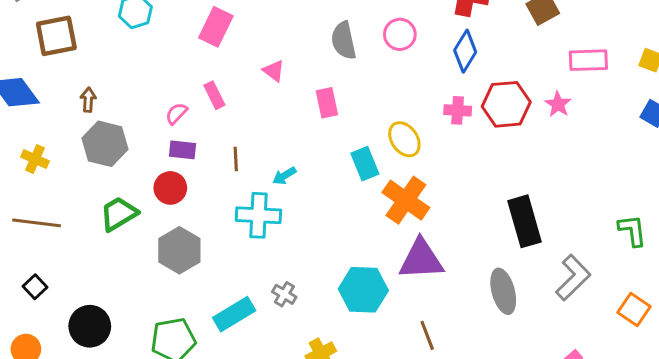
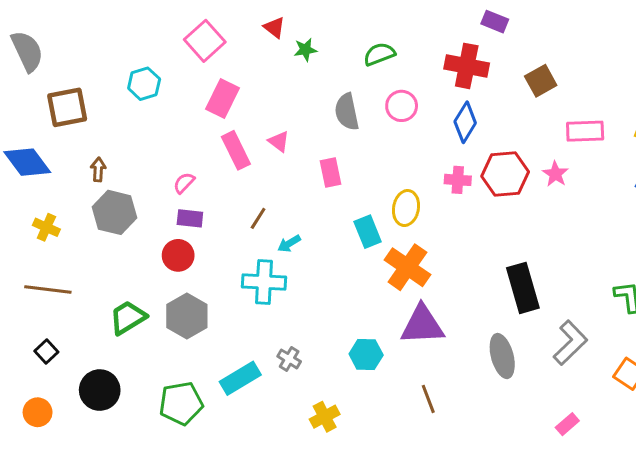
pink rectangle: (214, 95) -> (236, 150), moved, size x1.4
yellow ellipse: (404, 139) -> (406, 208), turned 44
brown line: (236, 159) -> (258, 218), moved, turned 35
green trapezoid: (119, 214) -> (128, 318), moved
cyan hexagon: (363, 290) -> (366, 355), size x0.7

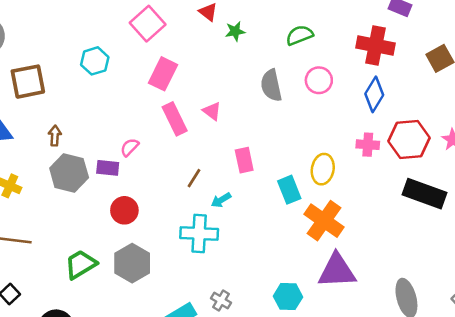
pink rectangle: (331, 173) -> (244, 160), moved
purple rectangle: (190, 218) -> (108, 168), moved
black rectangle: (523, 288) -> (424, 194), moved, turned -54

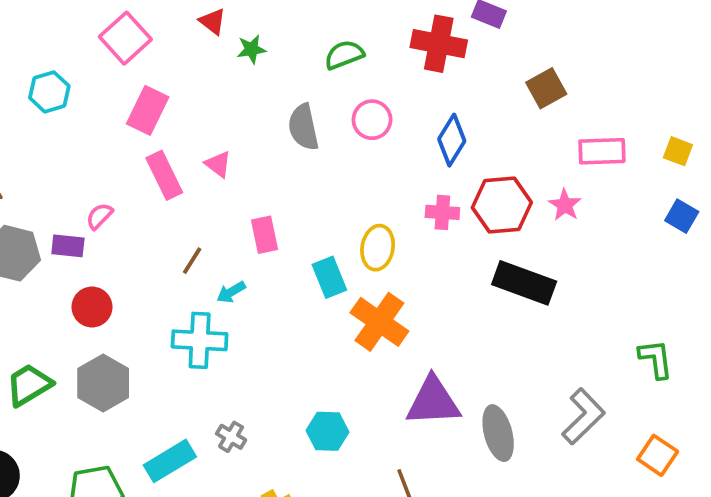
red cross: (376, 45) -> (439, 44), moved
purple triangle: (337, 271) -> (433, 402), moved

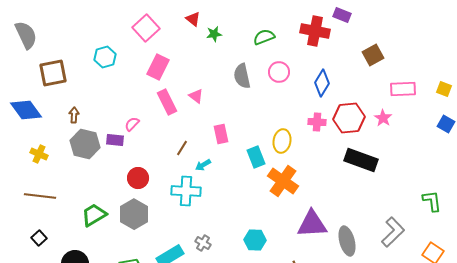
red circle: (92, 307) -> (138, 178), moved

